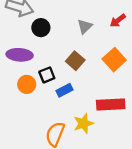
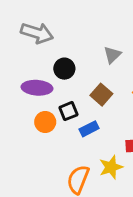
black circle: (41, 28) -> (64, 69), moved

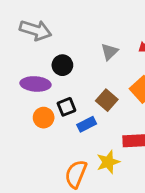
brown square: (101, 95) -> (107, 100), moved

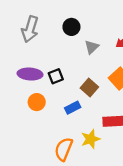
gray arrow: (36, 30) -> (30, 29), turned 90
black circle: (62, 65) -> (71, 27), moved
black square: (66, 107) -> (56, 76), moved

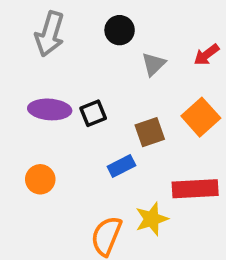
brown square: (89, 87) -> (150, 132), turned 30
orange circle: (37, 102) -> (40, 179), moved

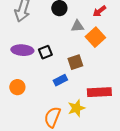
red arrow: (206, 55) -> (99, 11), moved
gray triangle: (154, 64) -> (77, 26), turned 40
orange square: (201, 117) -> (95, 37), moved

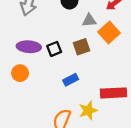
brown square: (75, 62) -> (82, 47), moved
orange circle: (17, 87) -> (20, 73), moved

